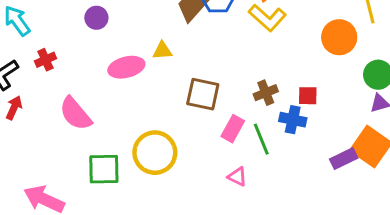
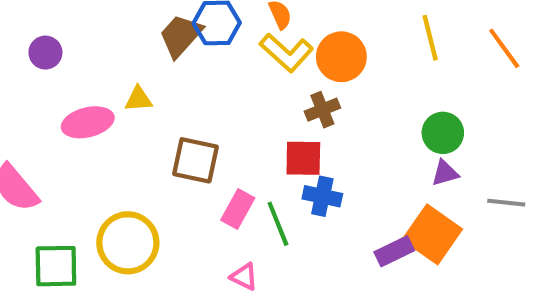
orange circle: (339, 37) -> (341, 57), moved
brown cross: (266, 93) -> (322, 110), moved
red square: (308, 96) -> (303, 158), moved, size x1.4

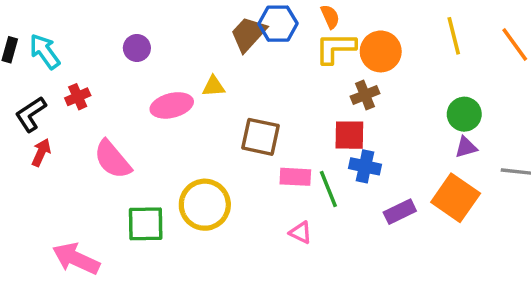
yellow L-shape: (286, 53) -> (335, 48), turned 138
pink rectangle: (238, 209) -> (295, 177), turned 64
purple rectangle: (394, 251) -> (400, 212), moved

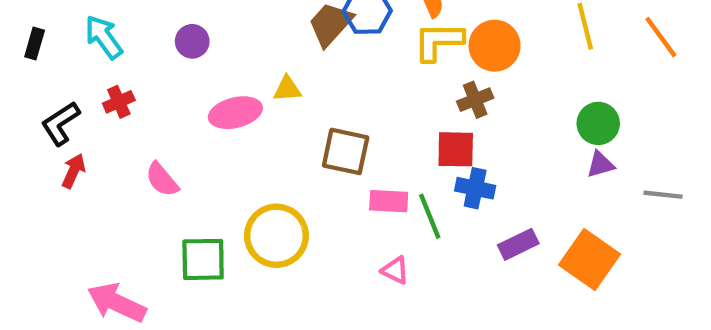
cyan arrow: (45, 51) -> (104, 37), moved
pink semicircle: (113, 159) -> (162, 180), size x0.7
orange square: (456, 198) -> (590, 259), moved

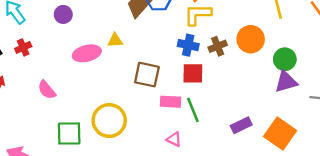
orange circle: (495, 46) -> (251, 39), moved
red square: (456, 149) -> (193, 73), moved
purple triangle: (600, 164) -> (286, 82), size x1.5
blue cross: (475, 188) -> (188, 45), moved

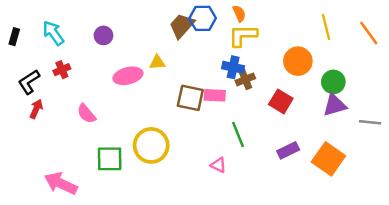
brown cross: (218, 46) -> (245, 79), moved
red square: (193, 73) -> (281, 101), moved, turned 30
pink rectangle: (170, 102) -> (215, 95), moved

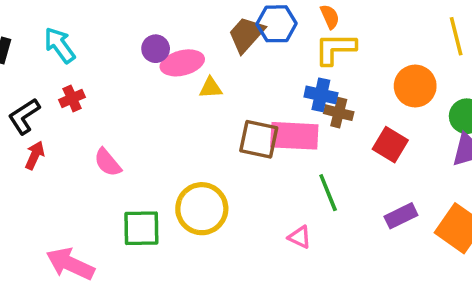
purple circle: (103, 35) -> (156, 49), moved
pink ellipse: (128, 76) -> (182, 63), moved
brown cross: (245, 79) -> (339, 113), turned 36
pink rectangle: (215, 95) -> (294, 136), size x1.5

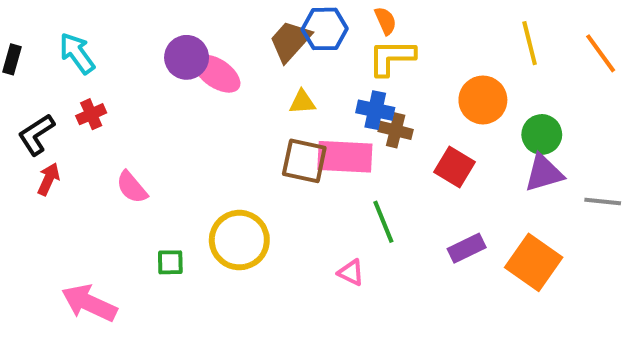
purple circle: (156, 49) -> (187, 57), size x1.4
pink ellipse: (182, 63) -> (217, 74), turned 48
yellow triangle: (211, 88) -> (302, 102), moved
green square: (141, 228) -> (170, 262), size x0.6

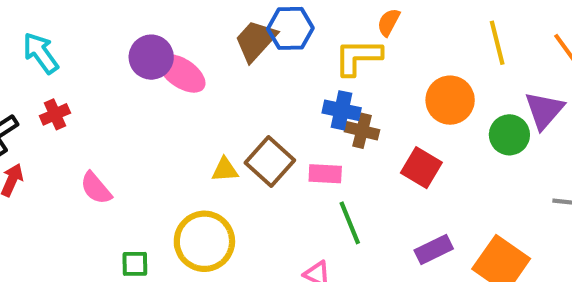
orange semicircle: (385, 21) -> (389, 22), moved, turned -128
yellow triangle: (302, 102) -> (225, 170), moved
pink rectangle: (345, 157) -> (325, 174), moved, size x0.6
brown square: (304, 161) -> (270, 161), turned 30
purple triangle: (544, 173) -> (544, 110), moved, turned -33

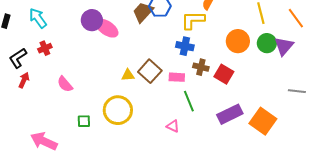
brown cross: (362, 131) -> (201, 67), moved
green circle: (509, 135) -> (267, 43), moved
purple rectangle: (434, 249) -> (230, 114), size x1.4

